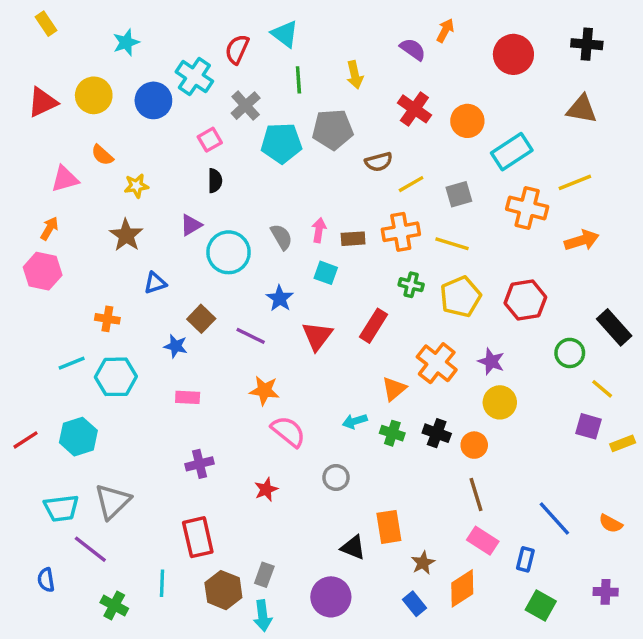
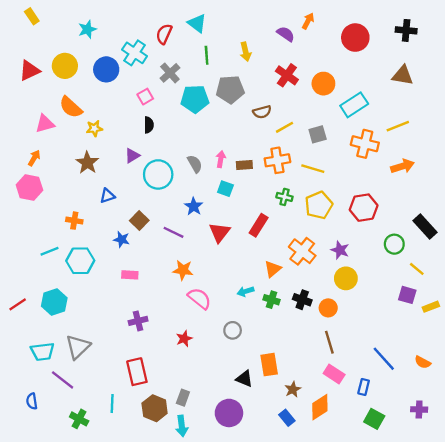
orange semicircle: (102, 155) -> (71, 107), size x1.5

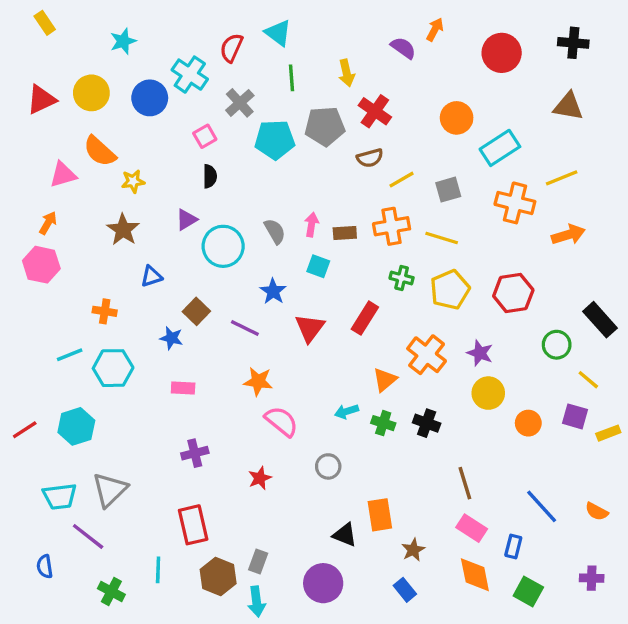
red cross: (287, 75) -> (375, 111), moved
orange circle: (328, 308) -> (528, 423), moved
orange diamond: (320, 407) -> (475, 575), moved, turned -68

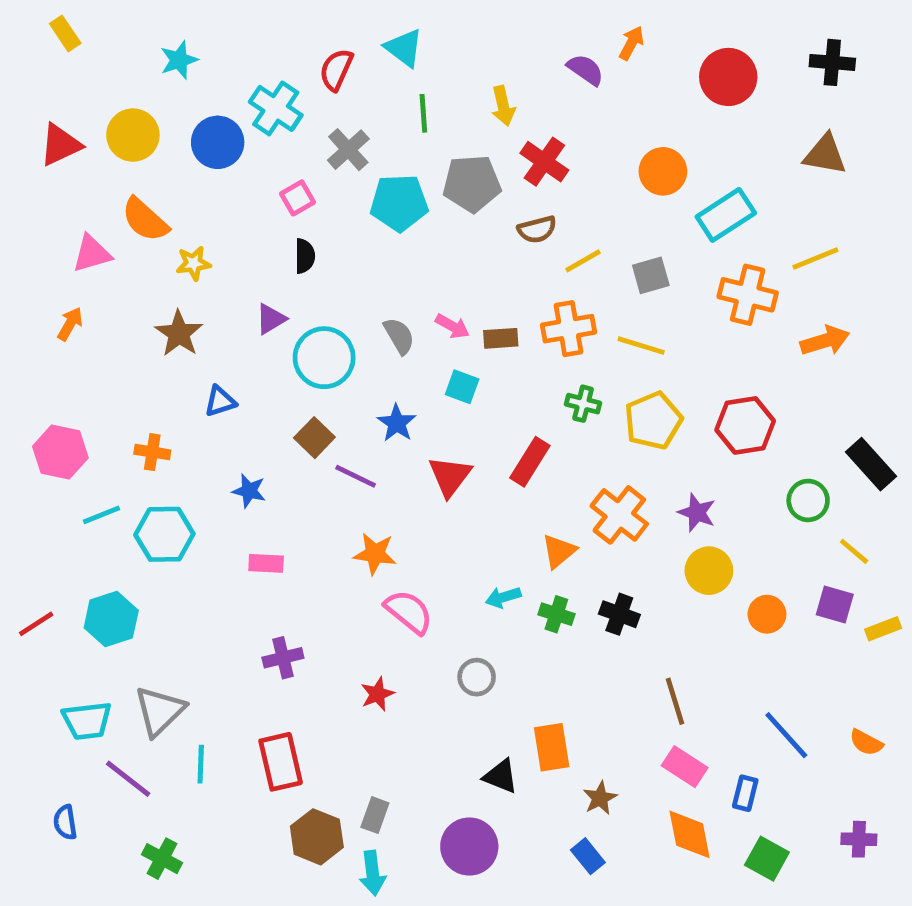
pink arrow: (311, 225) -> (452, 326), turned 110
pink hexagon: (41, 265) -> (60, 452), moved
brown square: (196, 311) -> (314, 438), moved
cyan line: (158, 570) -> (201, 764), moved

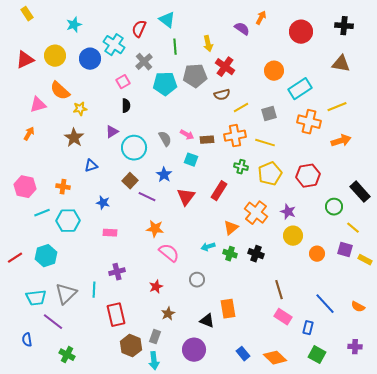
yellow rectangle: (883, 629) -> (365, 260), turned 48
cyan line: (201, 764) -> (94, 290), moved
brown star: (600, 798) -> (168, 314), moved
orange diamond: (690, 834) -> (275, 358), moved, turned -35

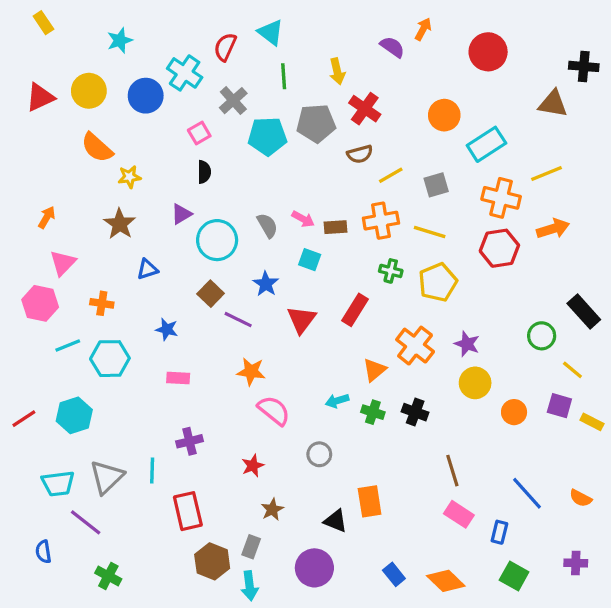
black cross: (344, 26) -> (584, 66), moved
pink triangle: (38, 105) -> (63, 263), moved, turned -30
red hexagon: (308, 176) -> (499, 248), moved

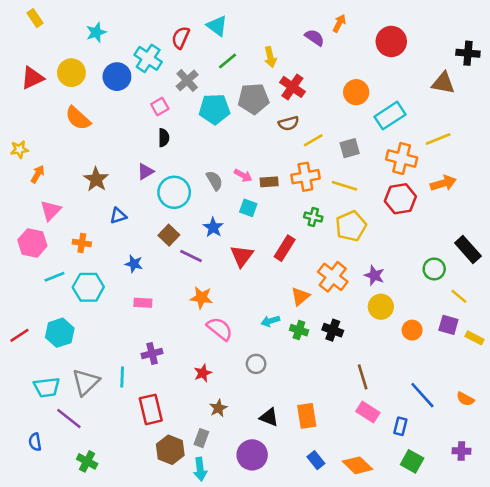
green line: (284, 76) -> (227, 61), turned 54
yellow star: (129, 177) -> (19, 149), moved
orange rectangle: (370, 501) -> (307, 416), moved

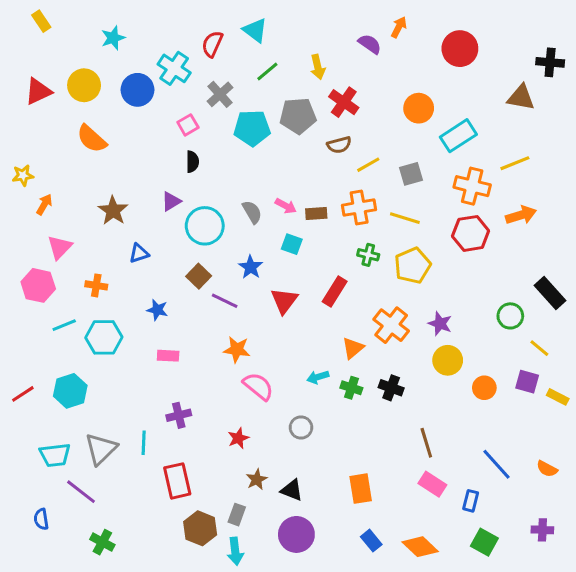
black triangle: (269, 417) -> (292, 490), moved

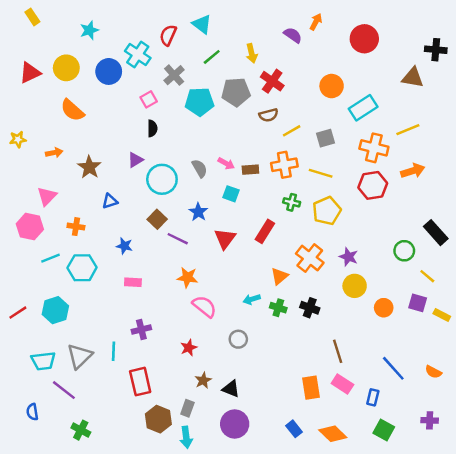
orange arrow: (44, 204) -> (54, 153), moved, turned 49
orange rectangle: (361, 489) -> (311, 388), moved

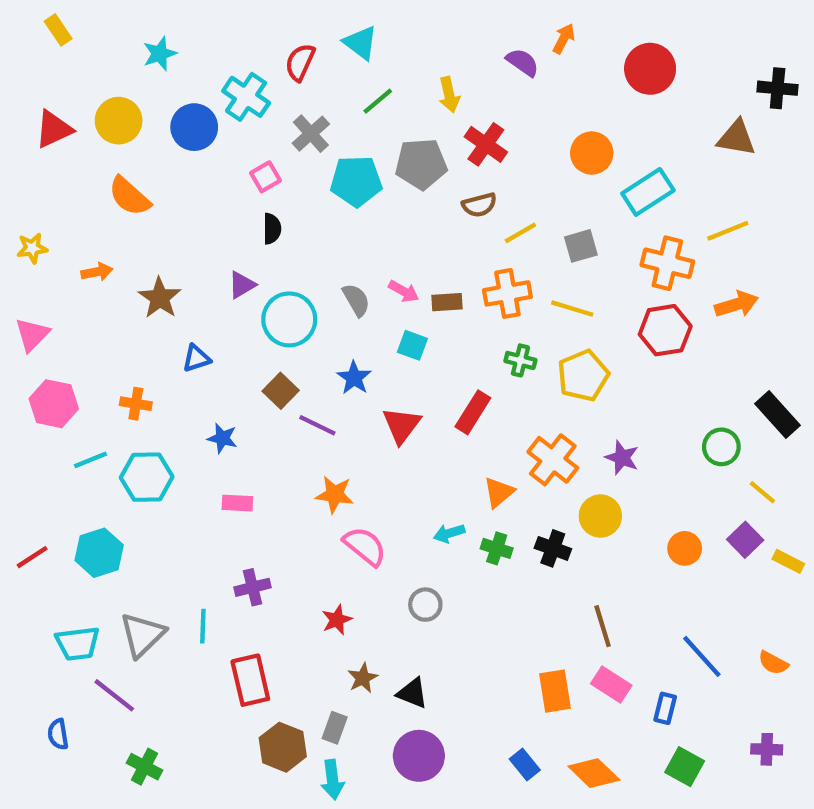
pink triangle: (47, 196) -> (32, 335), moved
yellow circle: (355, 286) -> (600, 516), moved
purple square: (418, 303) -> (745, 540), turned 30

